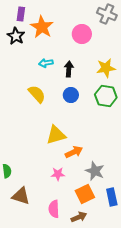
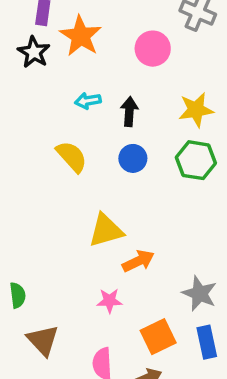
gray star: (95, 171) -> (200, 293), moved
brown triangle: (21, 196) -> (43, 340), turned 30

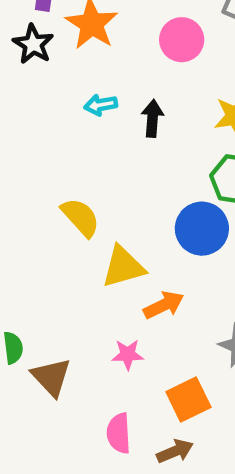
yellow semicircle: (72, 157) -> (80, 217), moved
blue circle: (133, 158) -> (202, 229), moved, size x1.5
brown triangle: (43, 340) -> (51, 377), moved

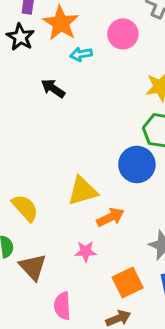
cyan arrow: (101, 105) -> (81, 54), moved
black arrow: (152, 118) -> (53, 88), moved, turned -60
yellow semicircle: (80, 217) -> (25, 208), moved
pink semicircle: (119, 433) -> (62, 306), moved

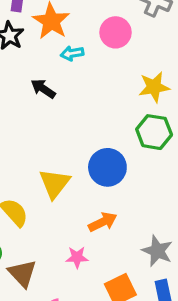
blue circle: (137, 164) -> (107, 167), moved
yellow triangle: (83, 191) -> (54, 183), moved, turned -36

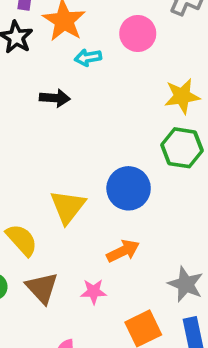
black arrow: (43, 89) -> (55, 98), turned 150
brown triangle: (22, 273) -> (42, 288), moved

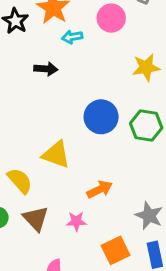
green hexagon: (182, 148) -> (146, 126), moved
blue circle: (129, 188) -> (101, 117), moved
yellow triangle: (68, 207) -> (56, 155), turned -48

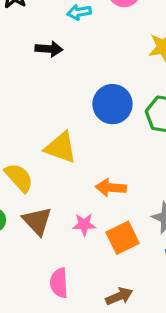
orange arrow: (100, 189) -> (111, 188), turned -150
orange square: (116, 250) -> (123, 238), moved

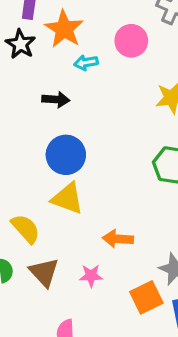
blue circle: (112, 104) -> (66, 155), moved
orange square: (123, 238) -> (146, 297), moved

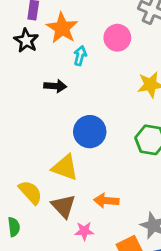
cyan arrow: (86, 63) -> (80, 56), turned 114
blue circle: (66, 155) -> (90, 132), moved
brown triangle: (44, 272) -> (64, 206), moved

